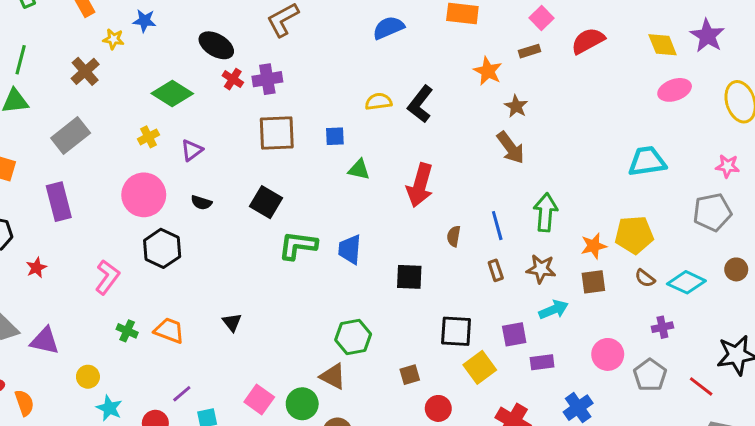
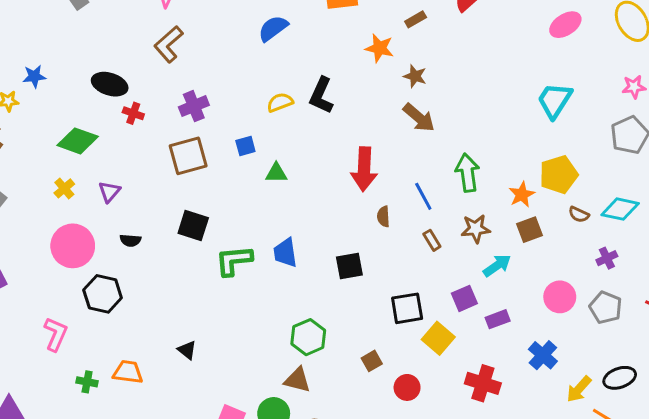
purple cross: (267, 79) -> (194, 106), moved
cyan trapezoid: (647, 161) -> (555, 100), turned -36
red arrow: (420, 185) -> (364, 169), moved

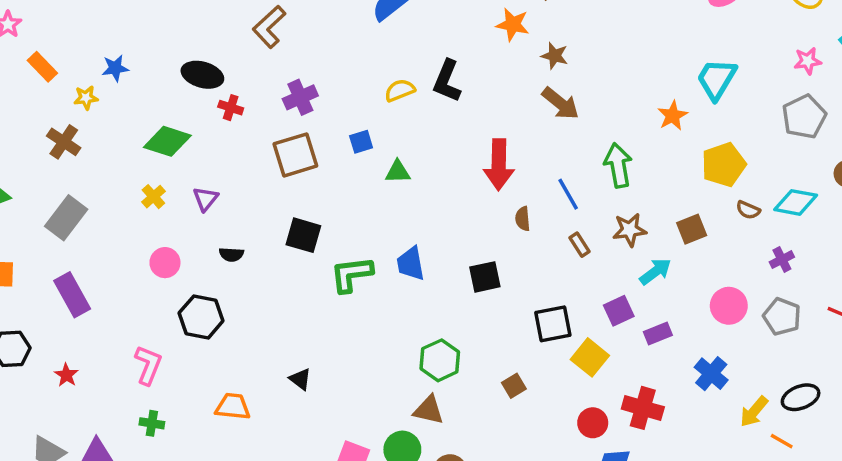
orange star: (522, 194) -> (673, 116), moved
pink circle: (73, 246) -> (165, 263), size x0.6
green cross: (87, 382) -> (152, 423), moved
red circle: (407, 387) -> (593, 423), moved

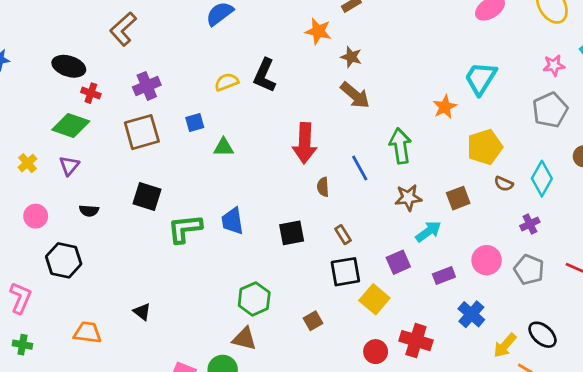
green diamond: (167, 141) -> (71, 125), moved
cyan diamond: (796, 202) -> (542, 179), turned -72
brown rectangle: (579, 245) -> (343, 235), moved
purple rectangle: (658, 334) -> (444, 276), moved
black ellipse: (801, 397) -> (543, 335), turned 60

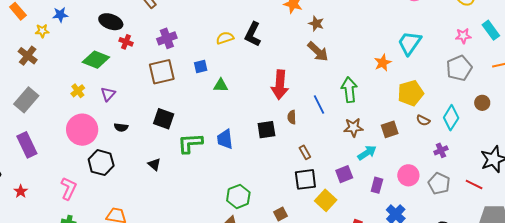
green diamond: (71, 125) -> (96, 60), moved
pink circle: (36, 216) -> (82, 130), size x1.8
black square: (292, 233) -> (266, 130), moved
purple rectangle: (444, 276) -> (377, 185), turned -56
black triangle: (142, 312) -> (154, 164), moved

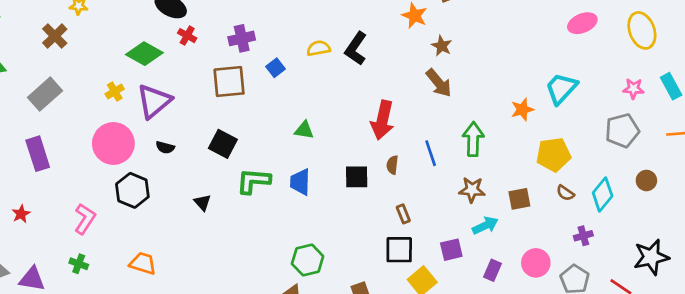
blue square: (201, 66) -> (276, 68), moved, turned -32
green triangle: (221, 85) -> (304, 130), moved
purple triangle: (108, 94) -> (154, 101), size x1.8

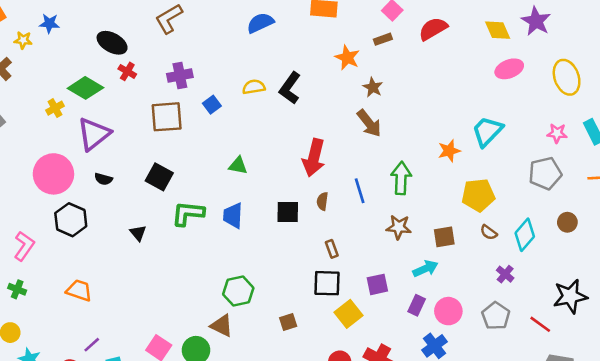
yellow cross: (115, 91) -> (55, 108), moved
cyan arrow: (485, 226) -> (426, 269), moved
purple cross: (583, 236) -> (505, 274), turned -36
pink circle: (536, 263) -> (448, 311), moved

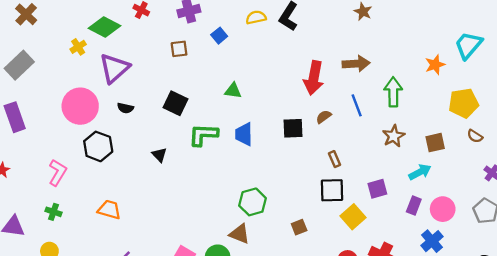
brown square: (167, 117) -> (179, 49), size x0.6
brown arrow: (369, 123) -> (356, 64), moved, turned -52
green triangle: (238, 166) -> (233, 91), moved
brown semicircle: (322, 201) -> (324, 117), turned 49
brown star: (399, 227) -> (394, 136), turned -30

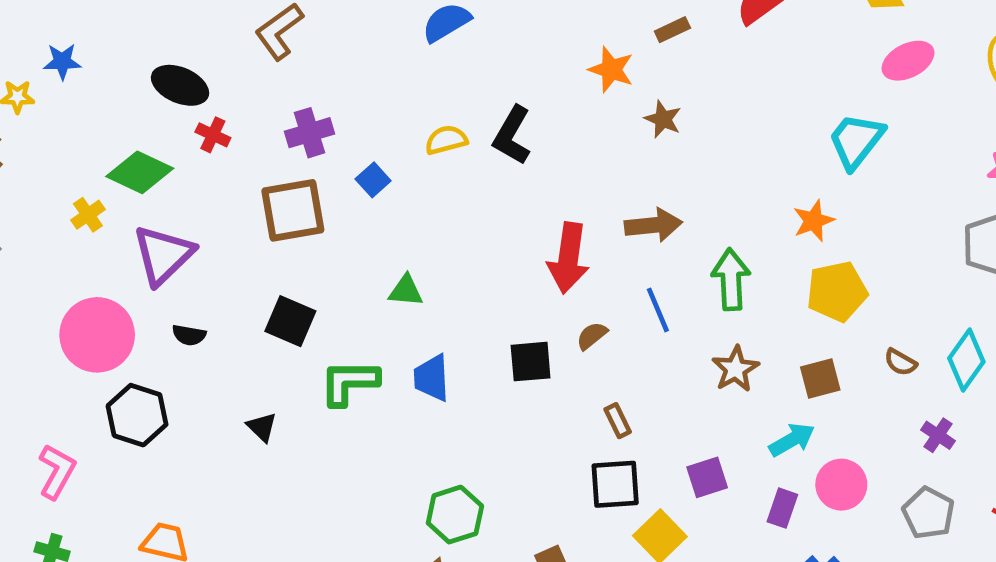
cyan trapezoid: (468, 45) -> (856, 141), moved
brown square: (179, 49) -> (293, 210), size x1.8
yellow pentagon: (464, 103) -> (837, 291), moved
pink circle: (443, 209) -> (841, 485), moved

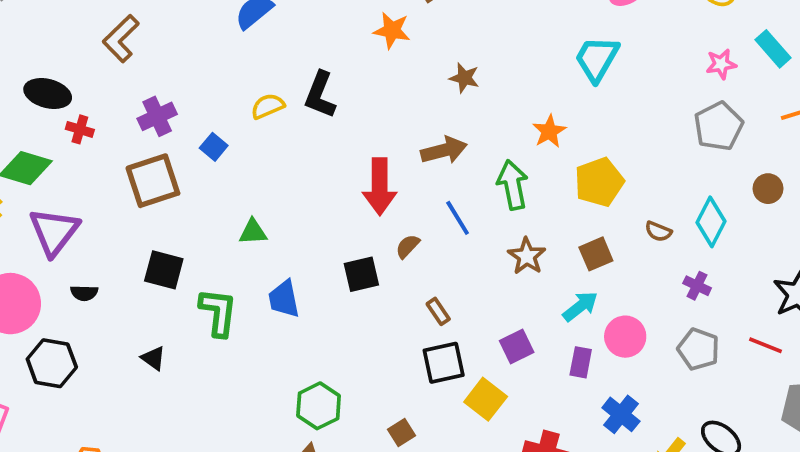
brown star: (663, 119) -> (464, 78), moved
orange star: (814, 221) -> (549, 131), moved
green L-shape: (349, 382) -> (218, 312), turned 105

